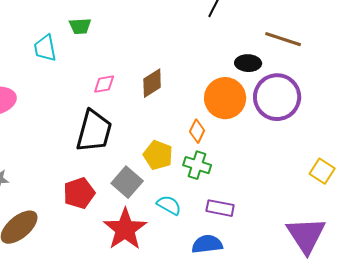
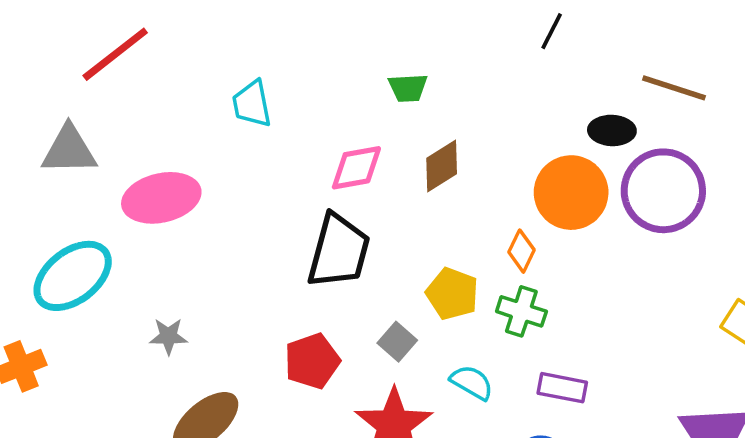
green trapezoid: (80, 26) -> (408, 88), moved
pink diamond: (104, 84) -> (356, 168), size x1.4
gray square: (127, 182) -> (397, 342), size x0.7

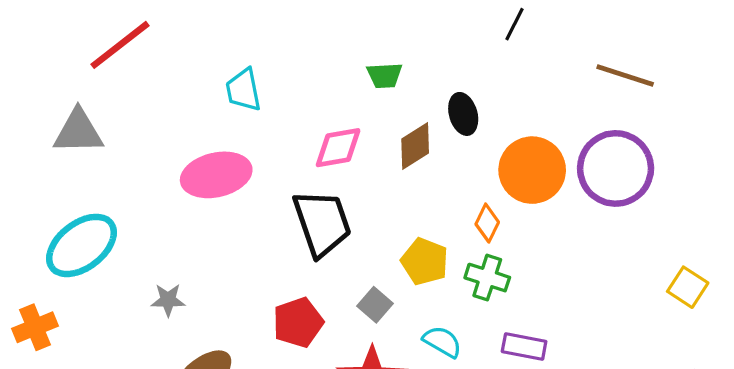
black ellipse: (612, 130) -> (463, 114), moved, turned 72
pink ellipse: (161, 198) -> (216, 175), moved
black trapezoid: (339, 251) -> (322, 223), turned -34

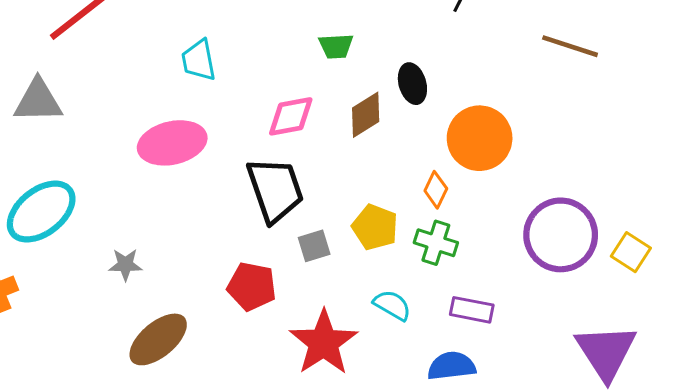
purple circle: (616, 168) -> (561, 235), moved
gray square: (375, 305) -> (314, 246), moved, turned 32
red pentagon: (298, 322) -> (252, 286), turned 30

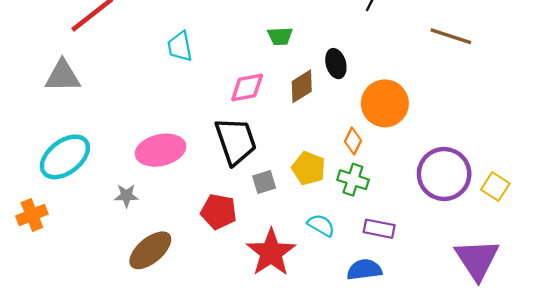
pink ellipse: (172, 143) -> (161, 150), moved

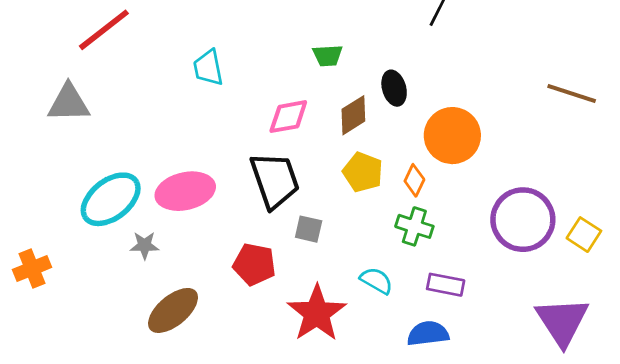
brown line: (451, 36) -> (572, 94), moved
cyan ellipse: (65, 157) -> (111, 199), moved
yellow pentagon: (309, 168) -> (363, 172), moved
gray square: (264, 182) -> (309, 229), turned 30

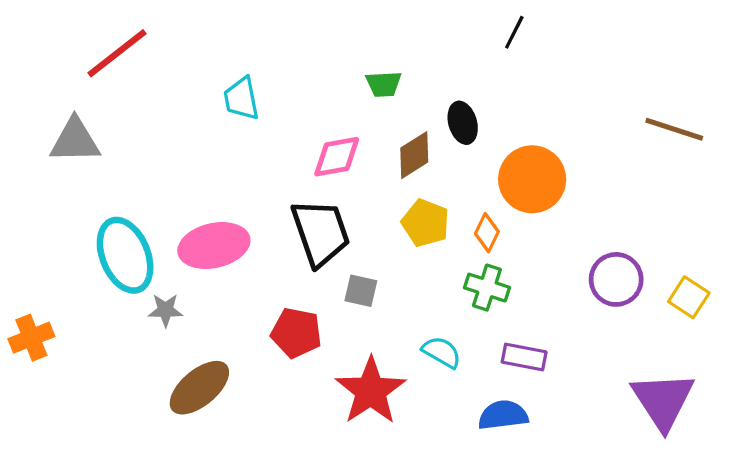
cyan ellipse: (111, 199) -> (125, 255), turned -74
purple circle: (523, 220) -> (616, 279), size x0.7

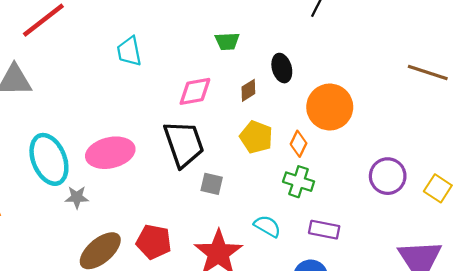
brown diamond: (414, 155) -> (248, 90), size x0.7
red pentagon: (296, 333) -> (154, 242), moved

